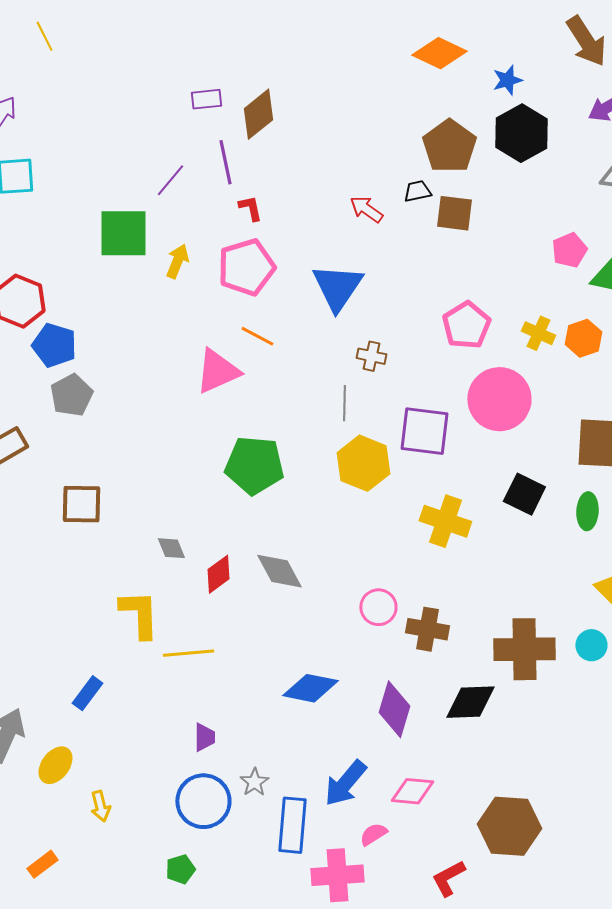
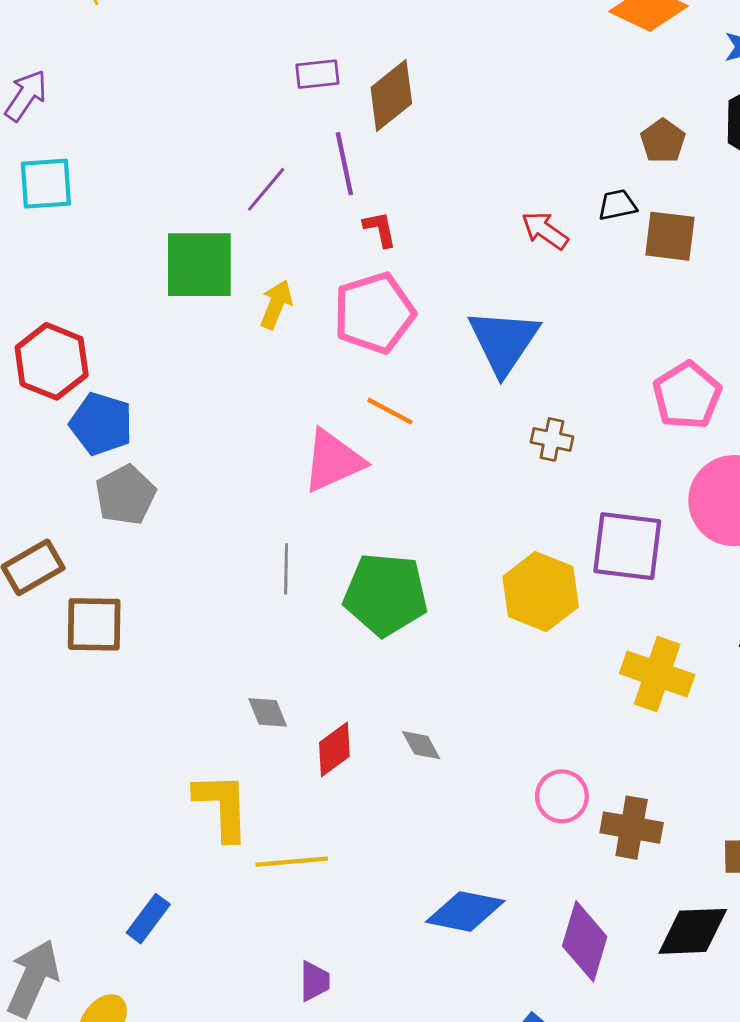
brown pentagon: (449, 146) -> (663, 141), size x0.6
gray line: (344, 403) -> (286, 569), moved
brown square: (81, 504) -> (94, 624), moved
gray diamond: (279, 571) -> (421, 745), size x0.6

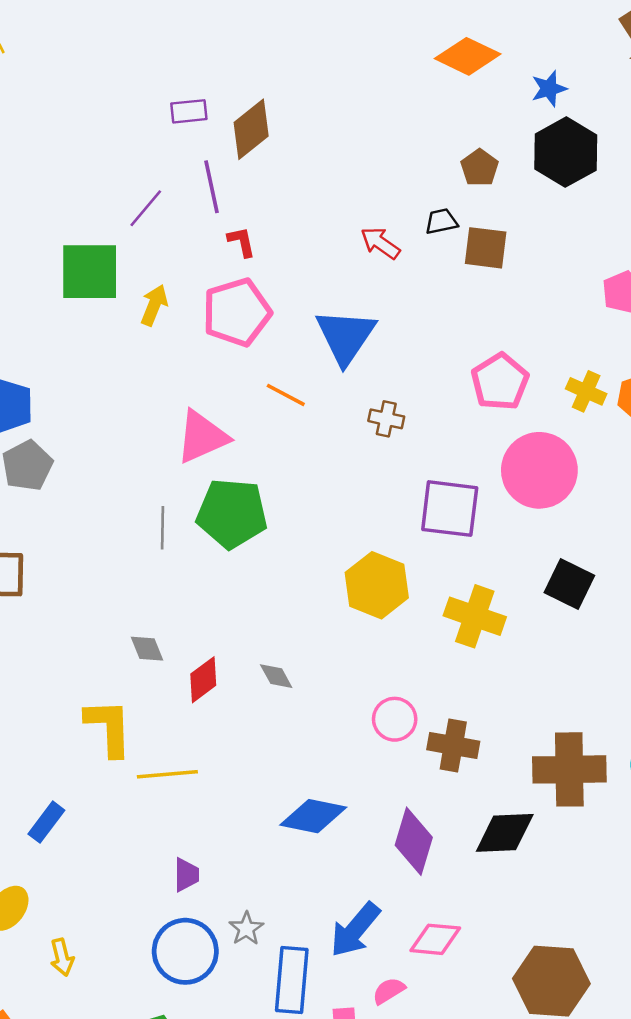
orange line: (390, 411) -> (286, 395), moved
yellow hexagon: (541, 592) -> (377, 585), moved
green pentagon: (386, 594) -> (232, 513), moved

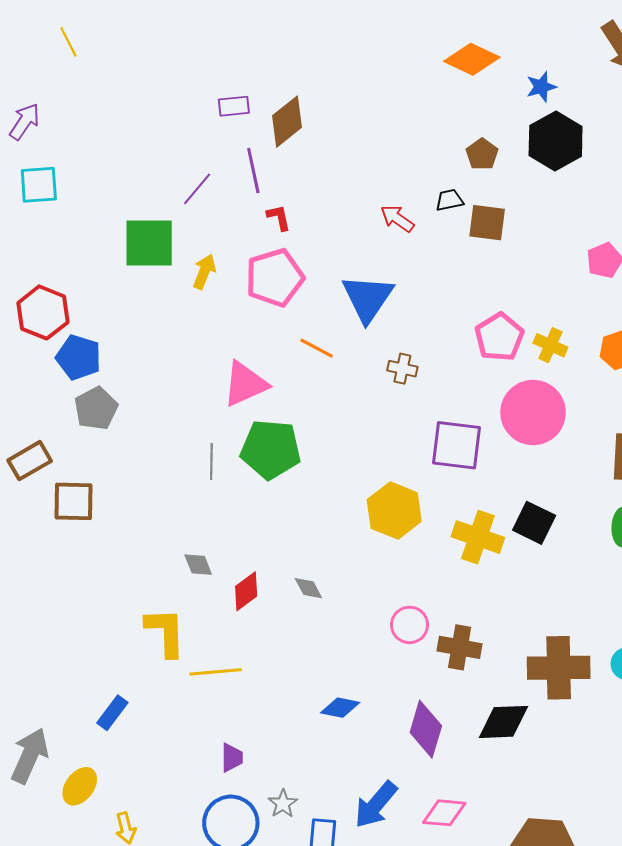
yellow cross: (586, 391) -> (550, 345), moved
black square: (569, 584) -> (534, 523), moved
blue diamond: (313, 816) -> (340, 708), size x0.7

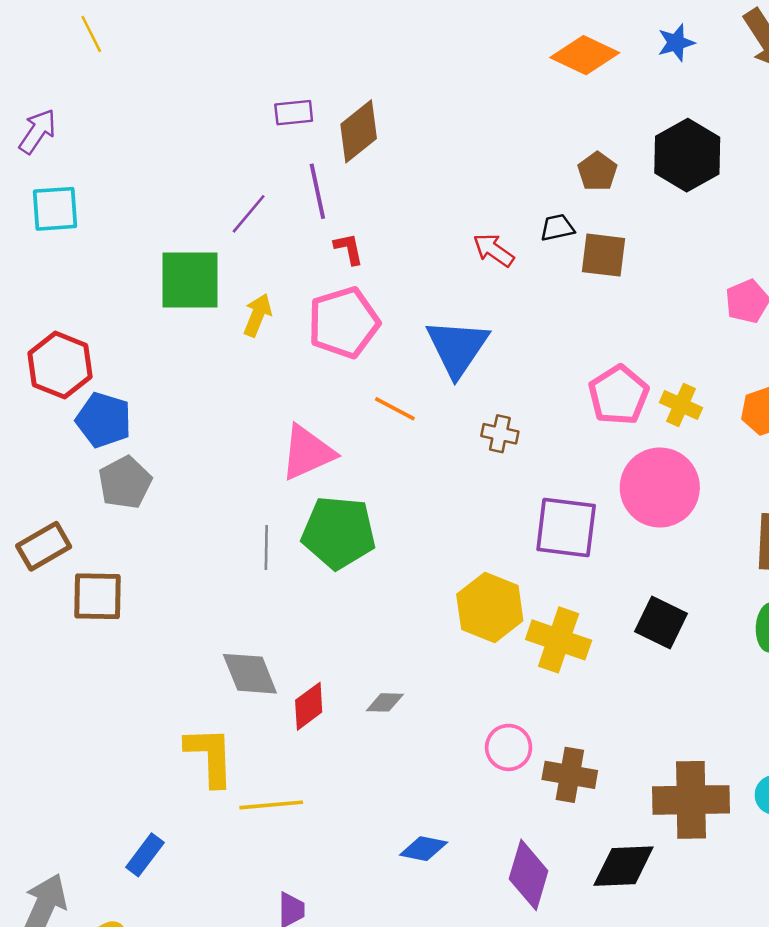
blue star: (541, 87) -> (676, 43), moved
yellow cross: (478, 537) -> (559, 640), moved
gray diamond: (198, 565) -> (250, 674), size x1.6
gray diamond: (308, 588) -> (385, 702), turned -60

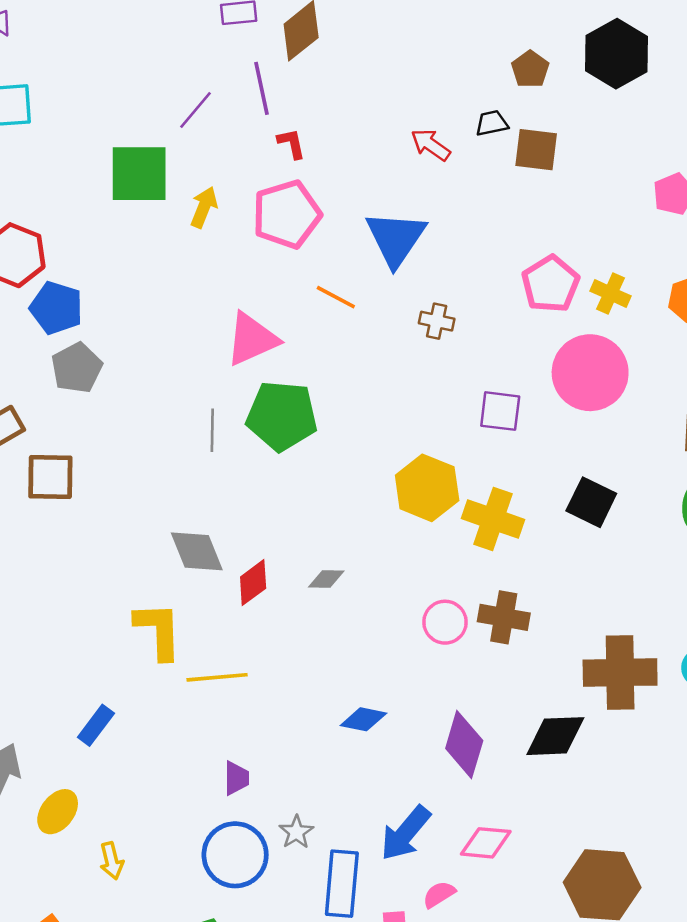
purple square: (566, 527) -> (500, 411), size x0.7
brown cross: (570, 775) -> (504, 617), moved

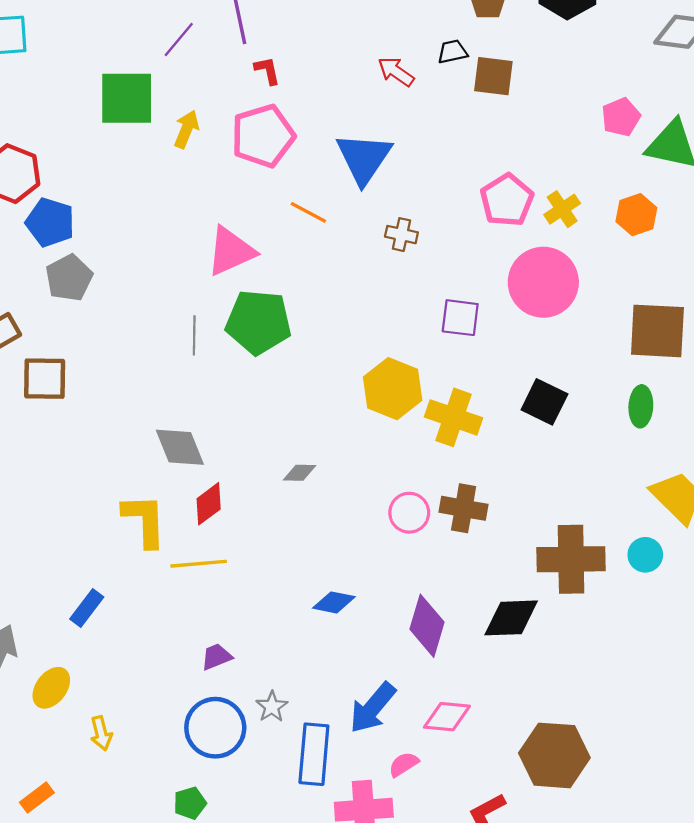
yellow cross: (611, 294) -> (562, 209), turned 32
red diamond: (253, 583) -> (209, 504), moved
purple trapezoid: (236, 778) -> (216, 657), turned -112

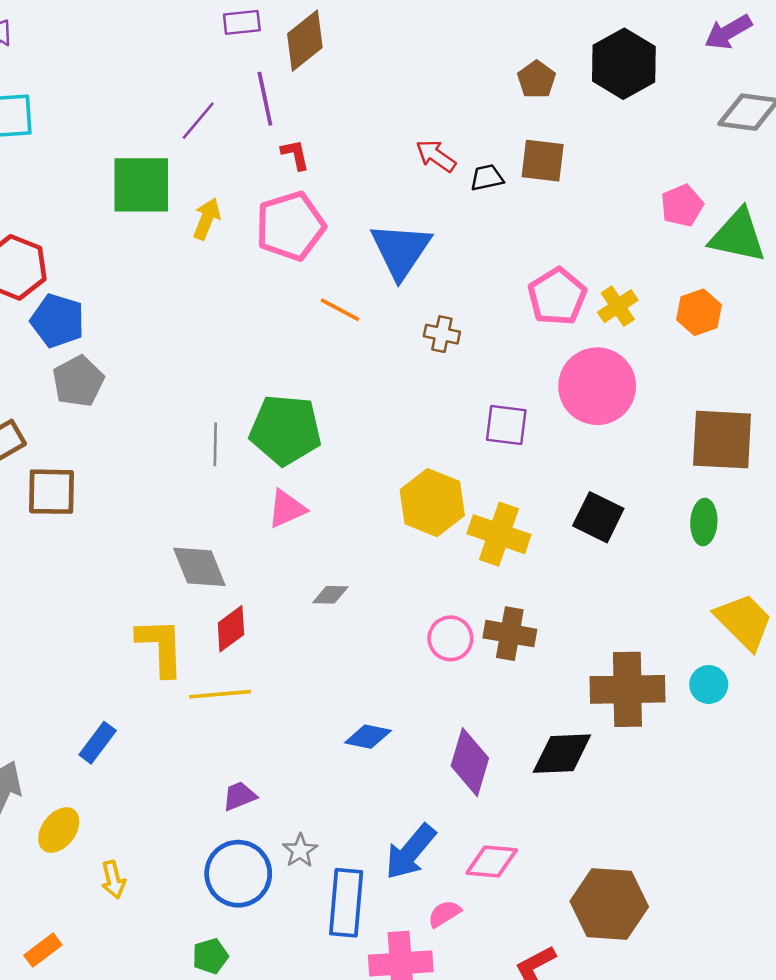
black trapezoid: (452, 52) -> (487, 178), moved
pink triangle: (231, 251) -> (287, 509), moved, size x0.7

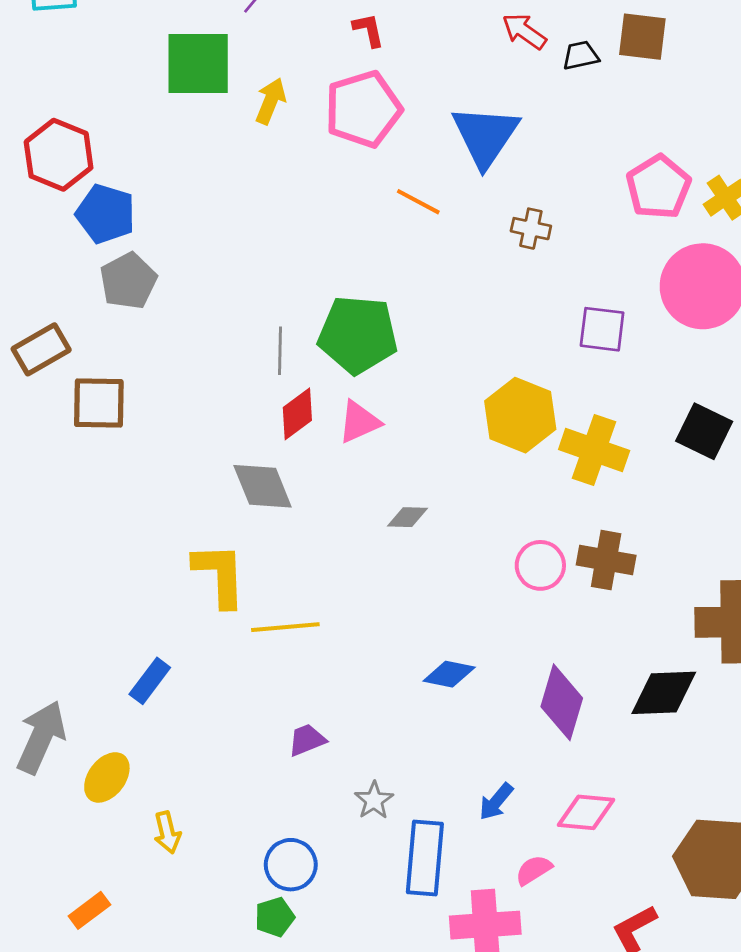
red diamond: (231, 629) -> (297, 414), moved
blue arrow: (410, 852) -> (496, 802), size x0.6
blue circle: (238, 874) -> (291, 865), moved, size x0.7

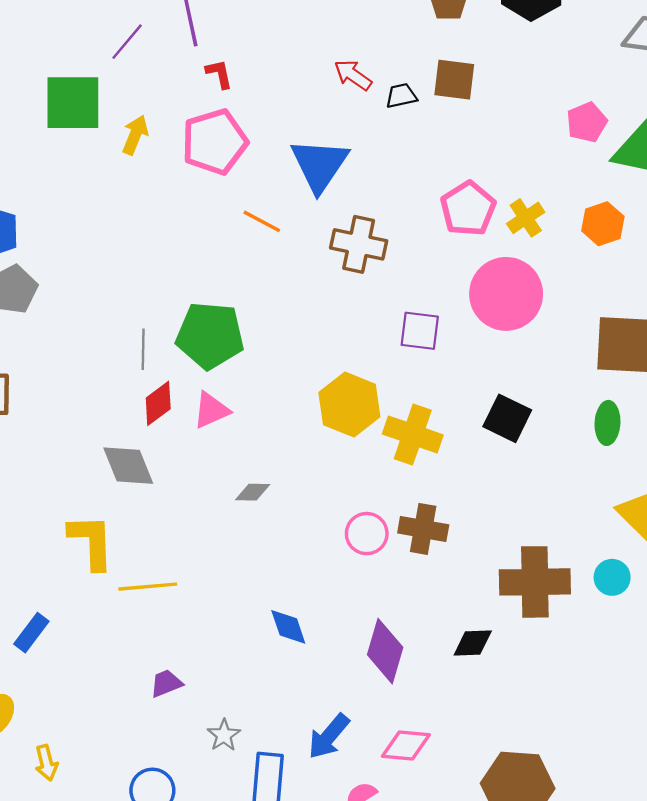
brown cross: (531, 229) -> (359, 244), size x1.6
blue diamond: (449, 674) -> (288, 627), turned 60
black diamond: (664, 693) -> (473, 643), size x0.7
blue arrow: (496, 802) -> (329, 736), size x1.4

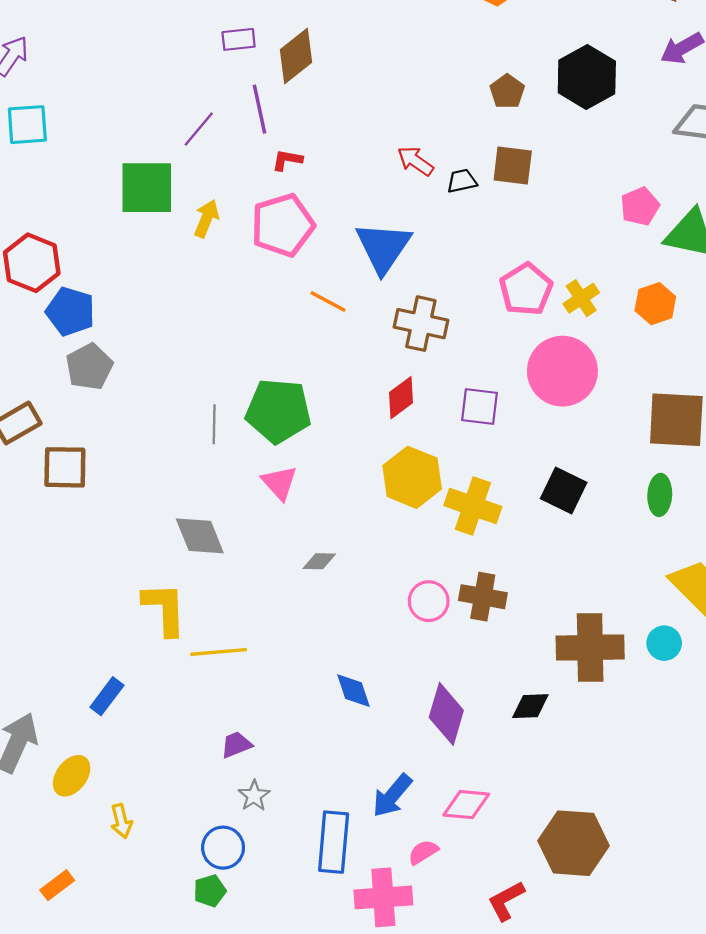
red L-shape: (219, 74) -> (287, 160), turned -68
red diamond: (158, 403) -> (401, 398), moved
pink triangle: (211, 410) -> (279, 483), turned -48
gray star: (224, 735) -> (254, 796), moved

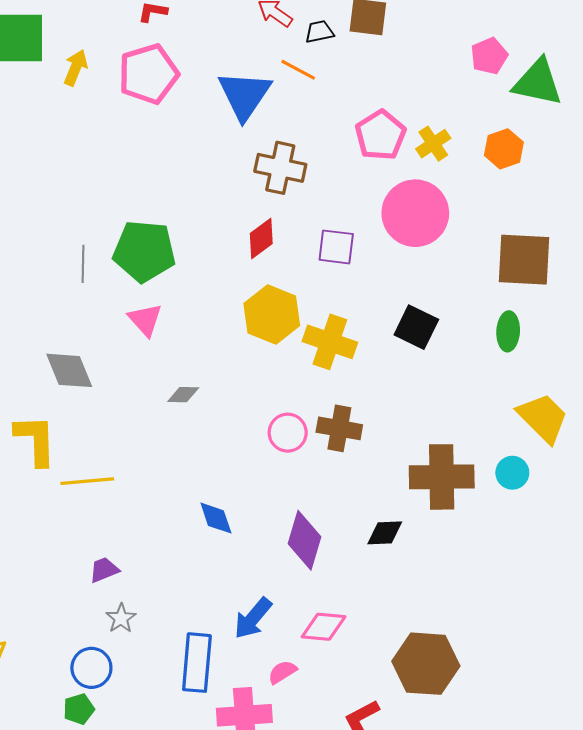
orange line: (328, 301) -> (298, 70), moved

